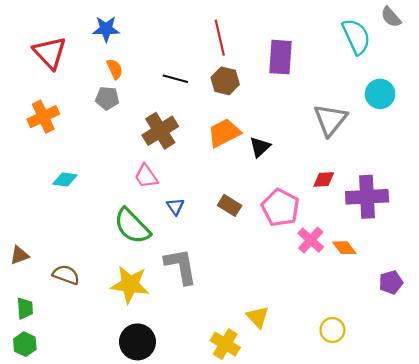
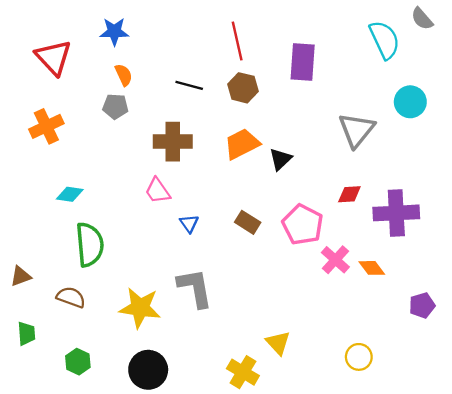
brown cross: (160, 131) -> (173, 142), turned 32
green semicircle: (132, 226) -> (90, 245), moved, turned -141
green hexagon: (25, 344) -> (78, 362), moved

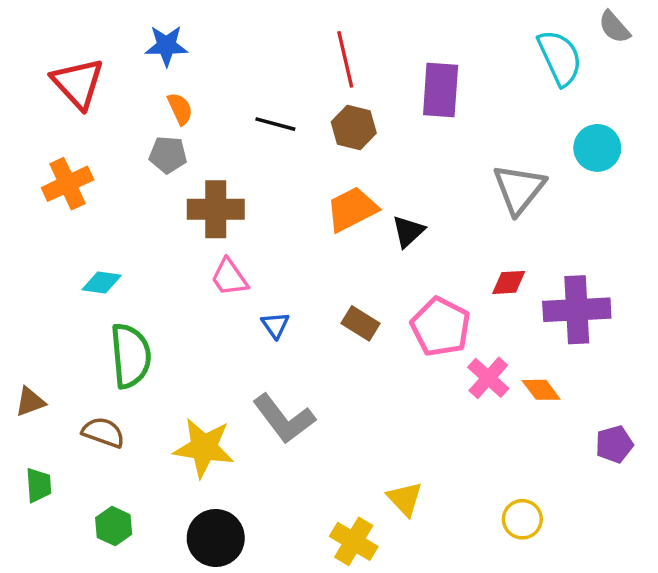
brown cross: (173, 142) -> (216, 209), moved
gray L-shape: (195, 288) -> (284, 419), turned 153

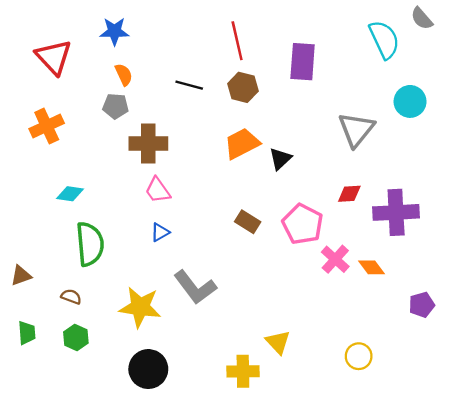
blue triangle: (275, 325) -> (160, 232), moved, turned 36
brown semicircle: (103, 432) -> (71, 297), size x0.7
green hexagon: (114, 526) -> (76, 337), moved
yellow cross: (354, 541) -> (243, 371), turned -32

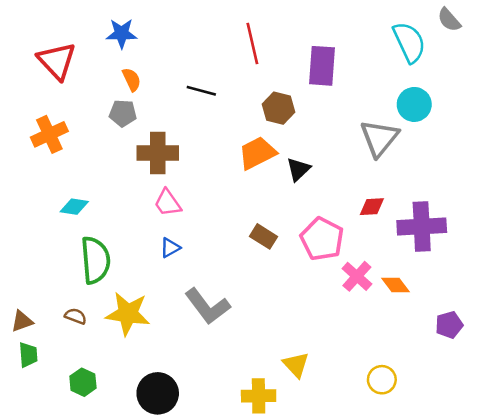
brown hexagon: (243, 87) -> (278, 108), moved
cyan circle: (410, 101) -> (414, 104), moved
brown triangle: (21, 276) -> (22, 321), moved
yellow star: (140, 307) -> (128, 314), moved
green hexagon: (76, 337) -> (83, 382), moved

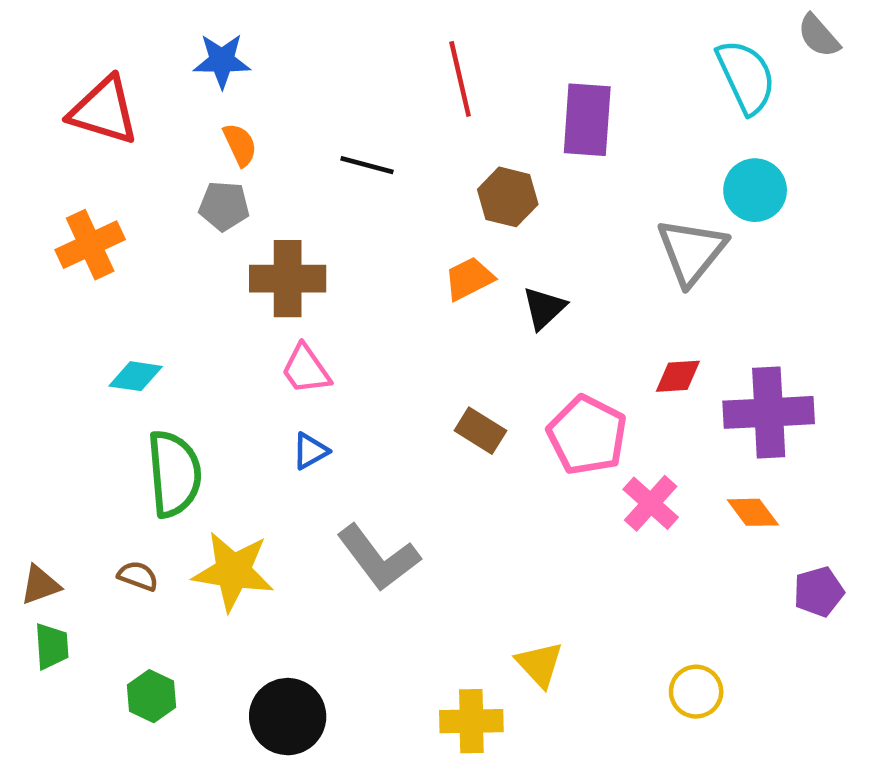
red triangle: (57, 61) -> (104, 111), turned -30
orange trapezoid: (257, 153) -> (469, 279), size x0.7
orange diamond: (396, 285) -> (753, 512), moved

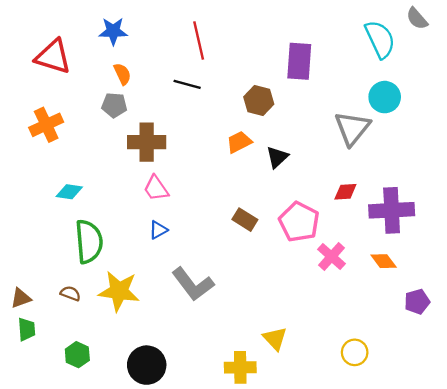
red line: (460, 79) -> (199, 40), moved

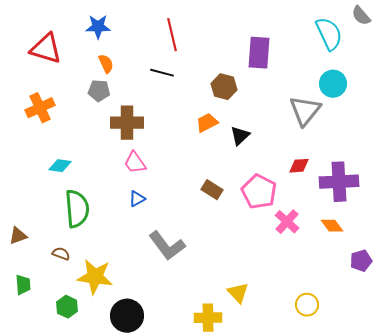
yellow star: (119, 291) -> (95, 277), moved
brown triangle: (21, 298) -> (18, 236), moved

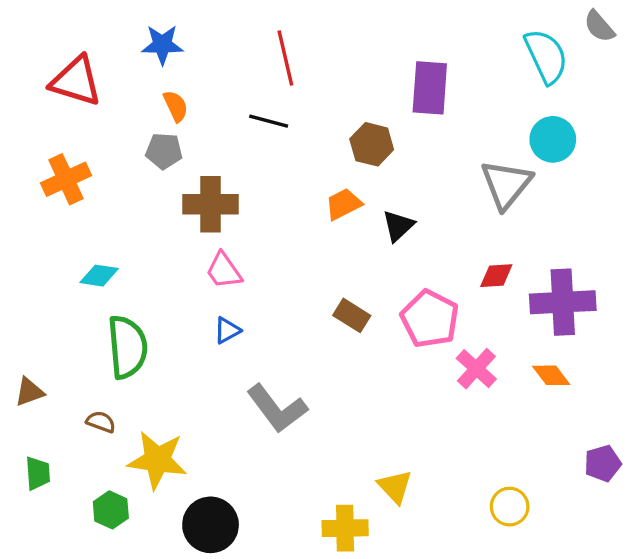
purple pentagon: (361, 261) -> (603, 463), moved

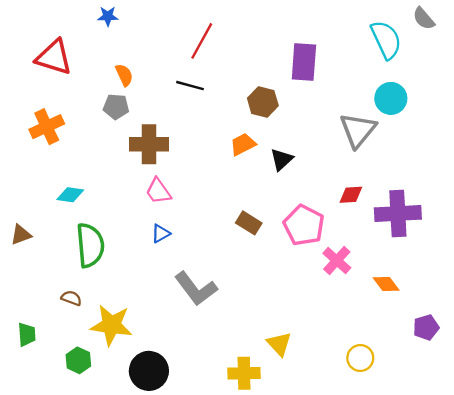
blue star: (162, 45) -> (108, 16), moved, size x0.7
red line: (285, 58) -> (202, 41), turned 42
orange diamond: (551, 375) -> (386, 284), moved
brown triangle: (29, 392) -> (21, 235), moved

